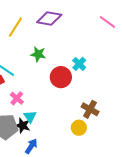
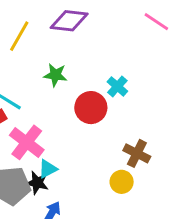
pink cross: (17, 98) -> (27, 142), size x1.6
cyan triangle: (30, 117) -> (48, 169), turned 40

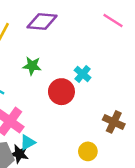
brown cross: (137, 153) -> (114, 122), moved

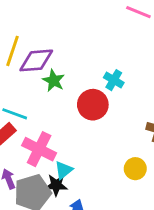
purple diamond: (42, 21) -> (36, 60), moved
green star: (32, 66) -> (54, 81), turned 30

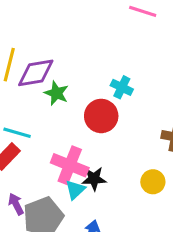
pink cross: (39, 149) -> (70, 165), moved
black star: (56, 185) -> (94, 179), moved

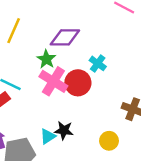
purple diamond: (36, 73) -> (65, 37), moved
pink cross: (70, 165) -> (53, 81), moved

